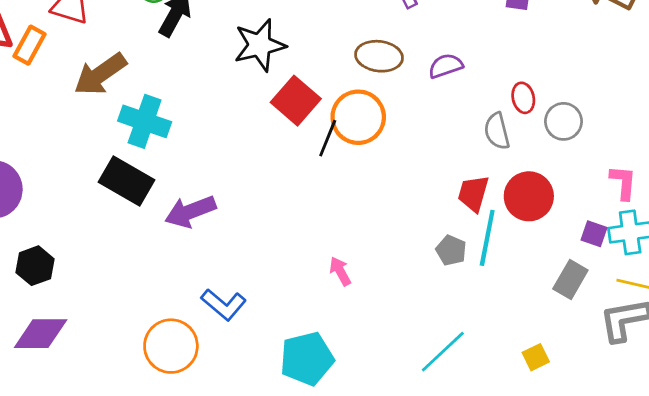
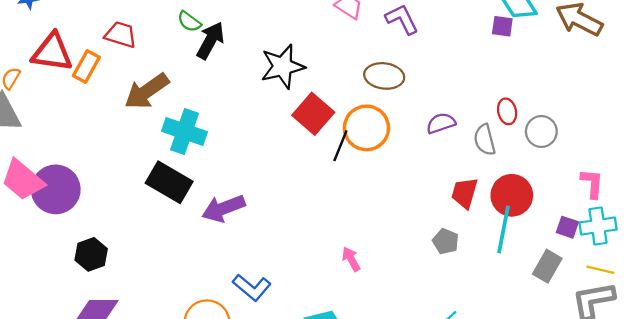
purple semicircle: (446, 66) -> (441, 123), moved
cyan line: (487, 238) -> (504, 230), moved

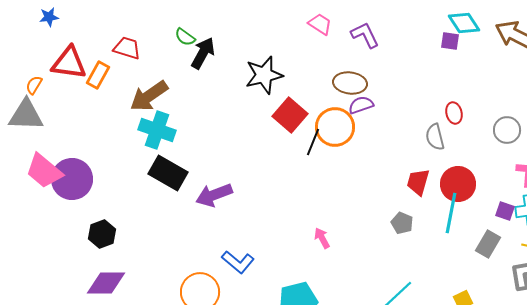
purple semicircle: (441, 123) -> (361, 105), moved
cyan cross: (184, 131) -> (157, 130), moved
gray circle: (541, 131) -> (507, 130), moved

